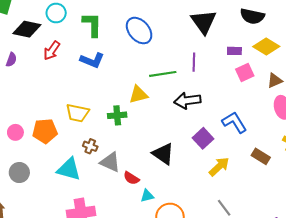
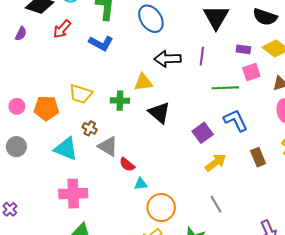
green line: (163, 74) -> (225, 88), moved
black arrow: (187, 101) -> (167, 59), moved
black triangle: (163, 154) -> (159, 113), moved
brown rectangle: (261, 156) -> (258, 157), turned 30

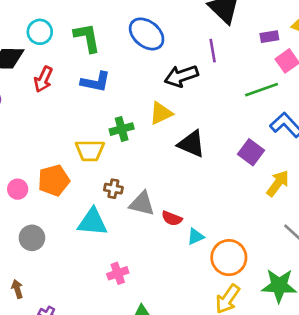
purple line: (202, 56) -> (213, 51), moved
green cross: (120, 101) -> (122, 129), moved
pink cross: (73, 194) -> (118, 273), size x0.6

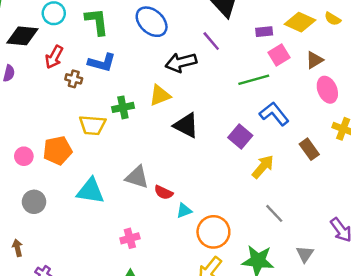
purple line: (213, 51) -> (211, 41), turned -35
brown cross: (113, 189) -> (74, 79), moved
pink cross: (118, 273) -> (130, 238), moved

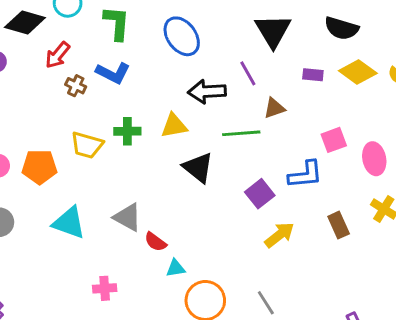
pink square: (279, 55) -> (334, 140), moved
brown triangle: (315, 60) -> (274, 108), moved
green line: (254, 80) -> (241, 133), moved
blue L-shape: (274, 114) -> (305, 175), turned 112
gray line: (274, 213) -> (266, 303), moved

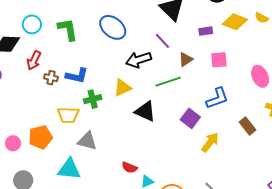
blue L-shape: (113, 73) -> (77, 76), moved
pink square: (334, 140) -> (219, 60), moved, turned 30
gray triangle: (128, 217) -> (87, 141), moved

